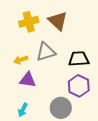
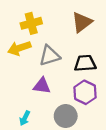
brown triangle: (58, 21) -> (82, 22), moved, turned 40
yellow arrow: (21, 60) -> (19, 48), moved, size x1.5
purple triangle: (28, 80) -> (42, 86), moved

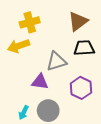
gray triangle: (50, 56) -> (56, 61), moved
black trapezoid: (85, 63) -> (84, 48), moved
gray circle: (66, 116) -> (48, 111), moved

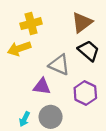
black trapezoid: (84, 48) -> (89, 51), turned 45
gray triangle: (56, 61) -> (59, 65), turned 40

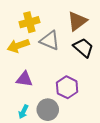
gray triangle: (59, 65) -> (50, 41), moved
purple triangle: (42, 86) -> (24, 79), moved
purple hexagon: (85, 93) -> (67, 87), moved

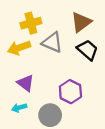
purple triangle: (24, 79) -> (26, 83), turned 30
cyan arrow: (23, 112) -> (19, 108), moved, turned 48

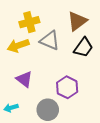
black trapezoid: (88, 50) -> (83, 48), turned 85
cyan arrow: (19, 108) -> (11, 108), moved

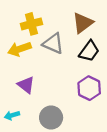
purple hexagon: (67, 87) -> (89, 88), moved

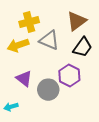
purple hexagon: (89, 88) -> (69, 75), moved
gray circle: (51, 118) -> (48, 90), moved

